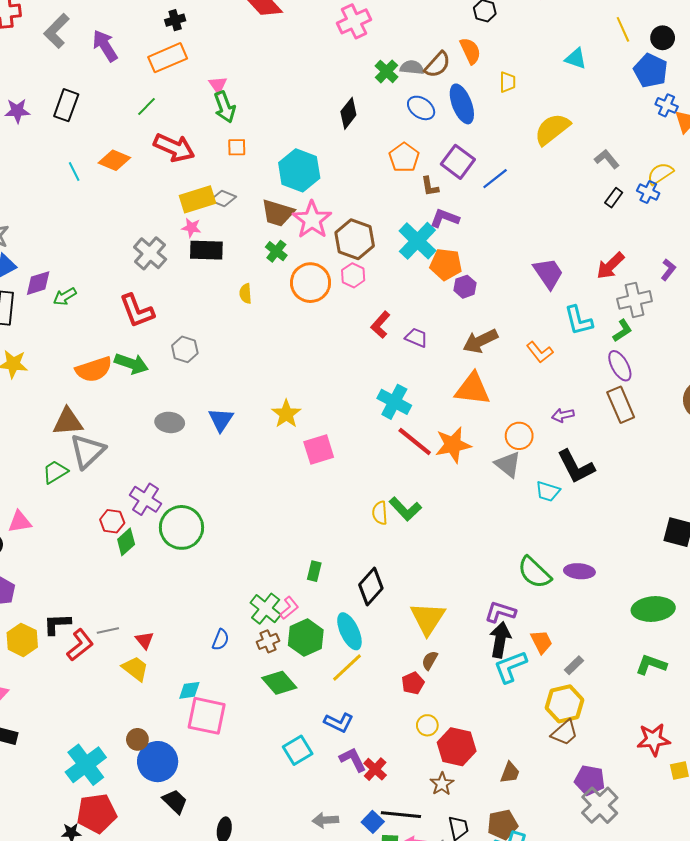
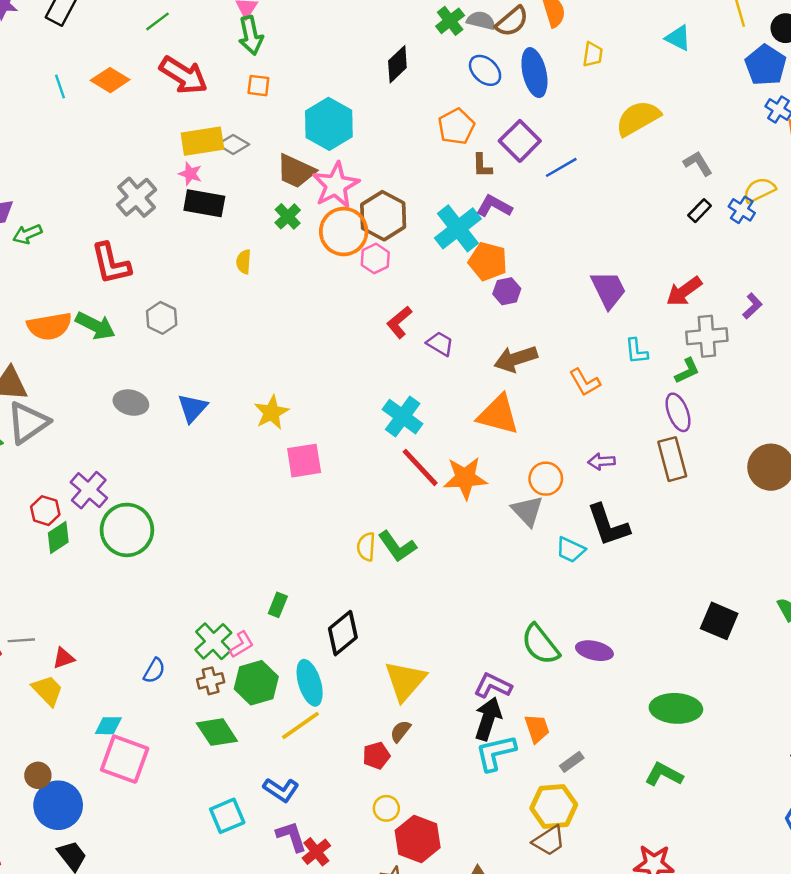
orange circle: (311, 283) -> (344, 232), moved
cyan L-shape: (579, 320) -> (636, 351), size x0.7
red triangle: (145, 640) -> (63, 658), turned 42

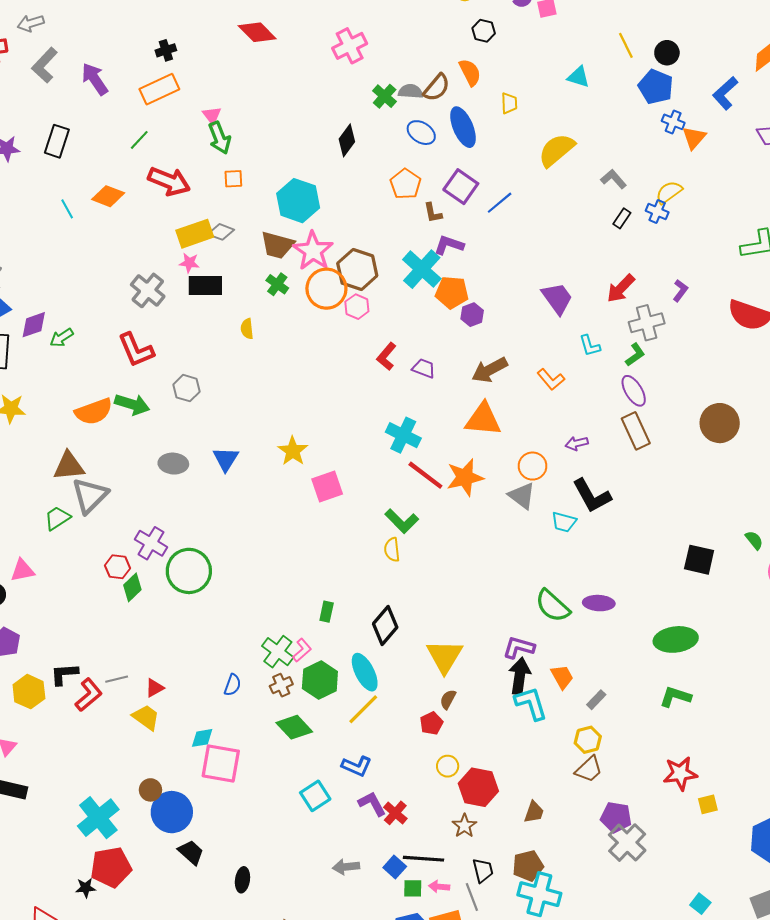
green L-shape: (397, 546) -> (402, 521), moved
cyan L-shape: (496, 753) -> (531, 703), turned 96
yellow hexagon: (554, 806) -> (588, 740), size x0.7

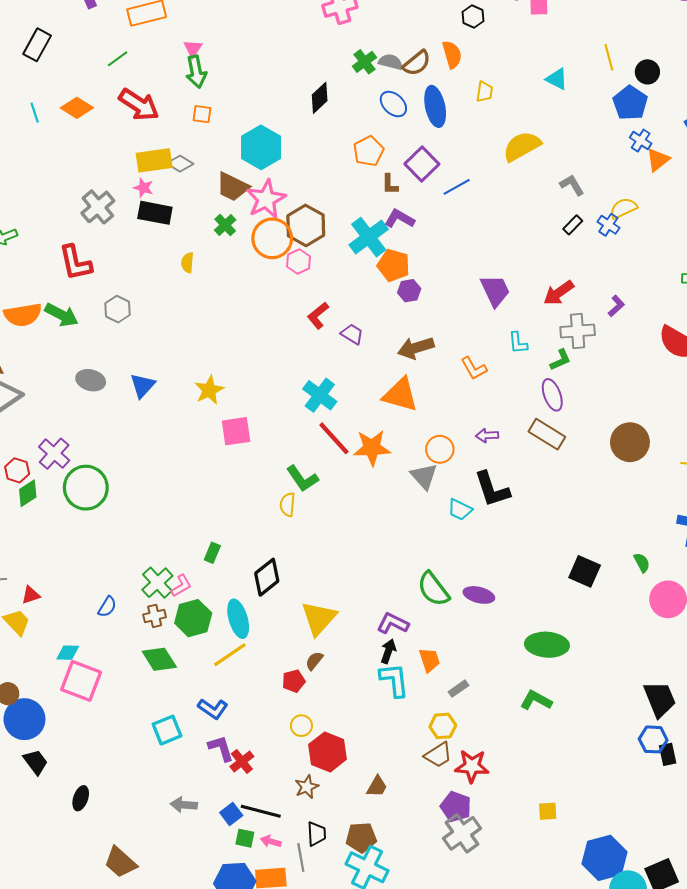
brown rectangle: (636, 431) -> (547, 434), turned -44
black arrow: (520, 676) -> (388, 651), size x0.7
red star: (680, 773) -> (472, 766), moved

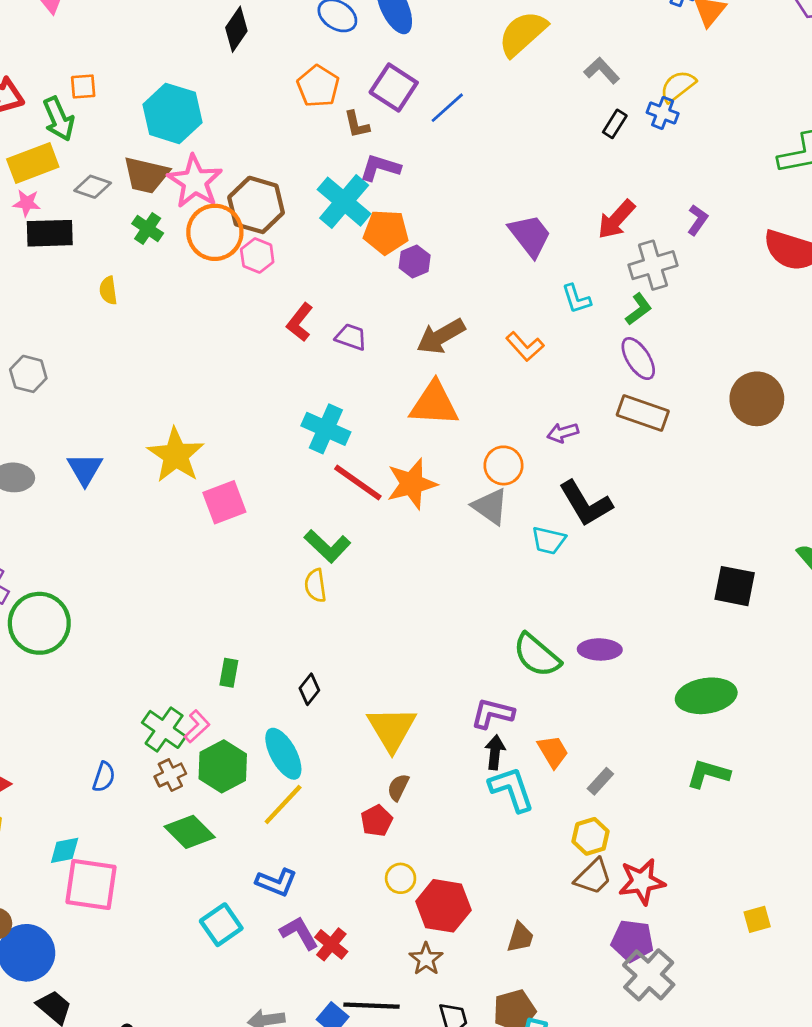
green arrow: (196, 72) -> (59, 119), moved
gray diamond: (180, 164) -> (93, 187), moved
yellow star: (209, 390) -> (176, 455), size x1.4
black diamond: (267, 577) -> (309, 689), size x0.6

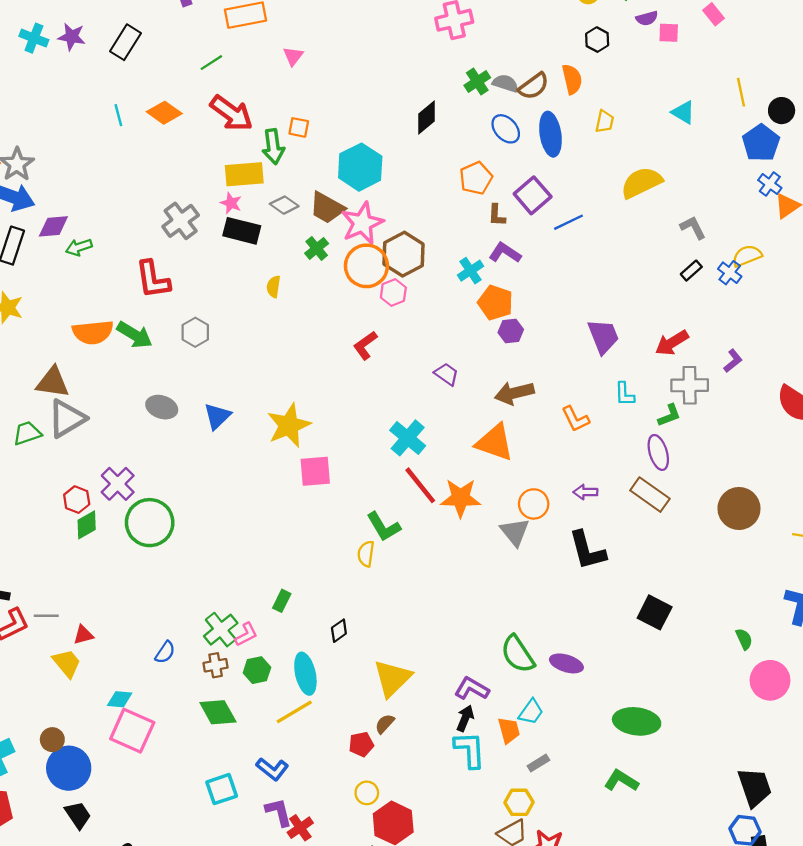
cyan cross: (344, 202) -> (470, 271), size x0.6
red L-shape: (300, 322) -> (365, 345), moved
cyan trapezoid: (549, 540) -> (531, 712), moved, turned -84
black square: (735, 586) -> (655, 612), moved
green hexagon: (223, 766) -> (257, 670), size x0.7

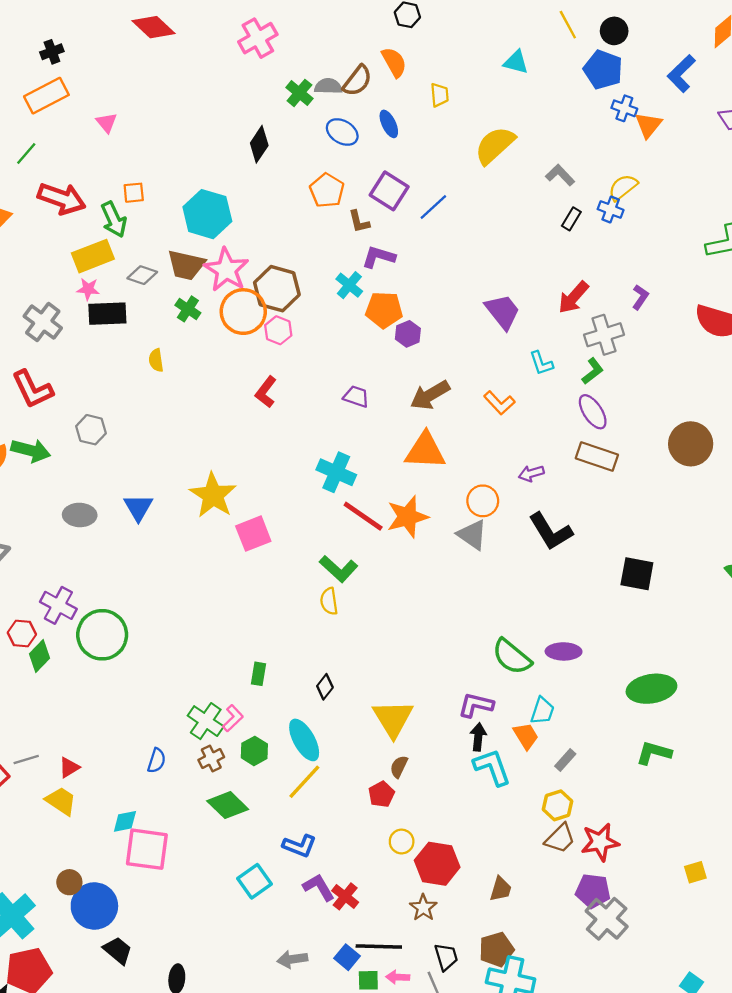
blue ellipse: (550, 134) -> (389, 124), size x0.6

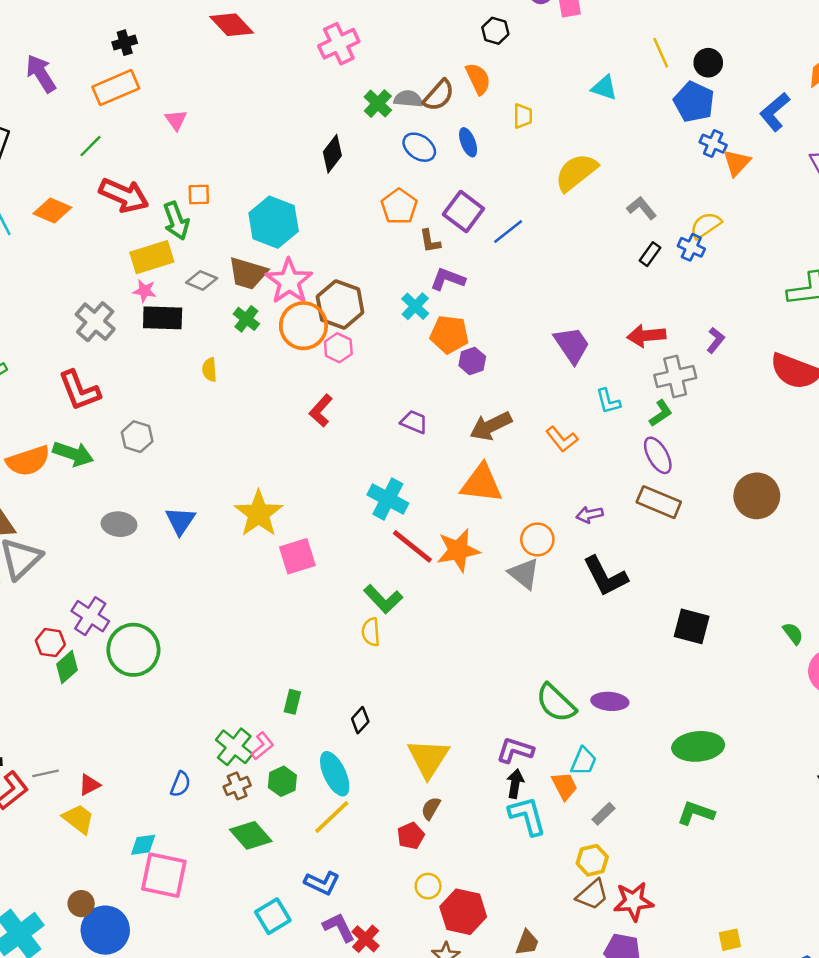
red arrow: (573, 297) -> (646, 336), turned 39

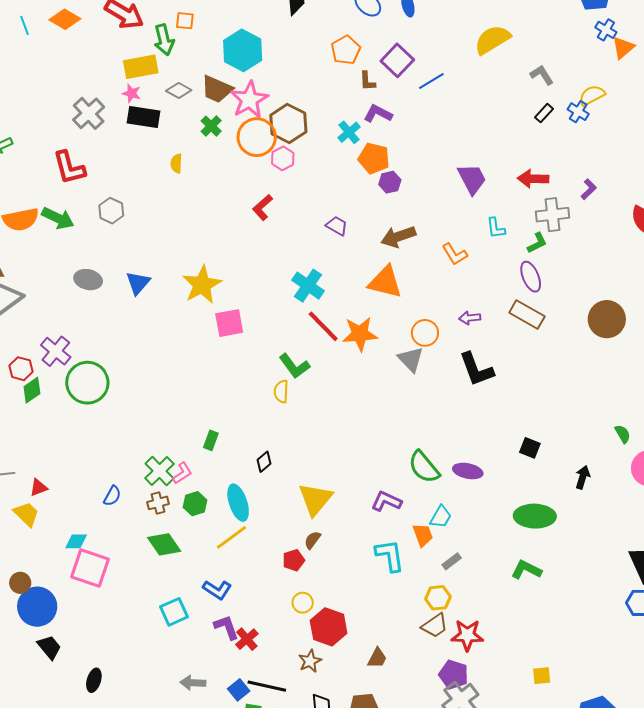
black square: (692, 626) -> (530, 448), moved, size x0.7
black arrow: (515, 784) -> (583, 477), moved

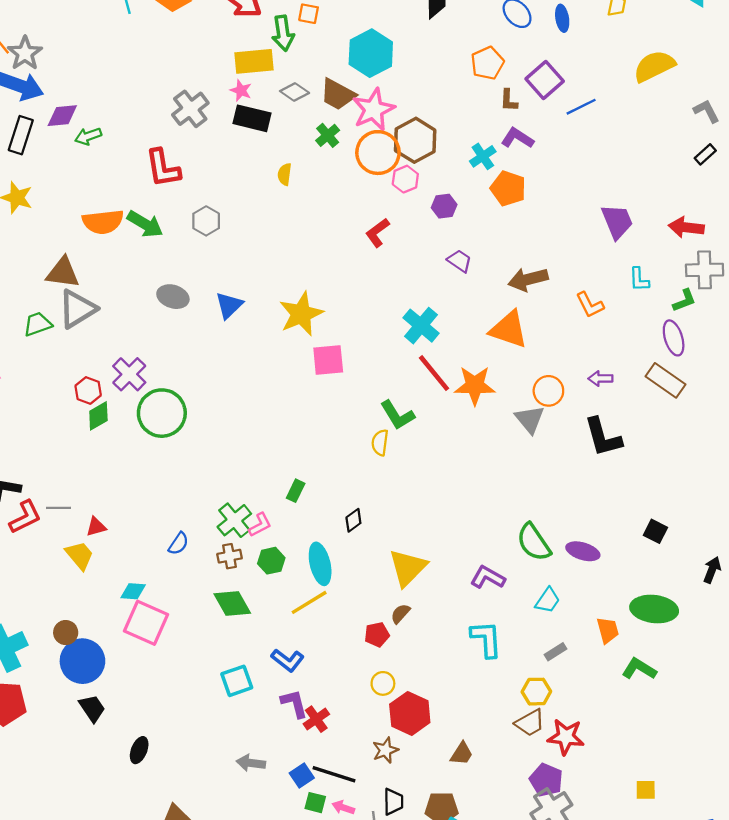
purple hexagon: (390, 182) -> (444, 206), moved
orange trapezoid: (423, 535) -> (608, 630), moved

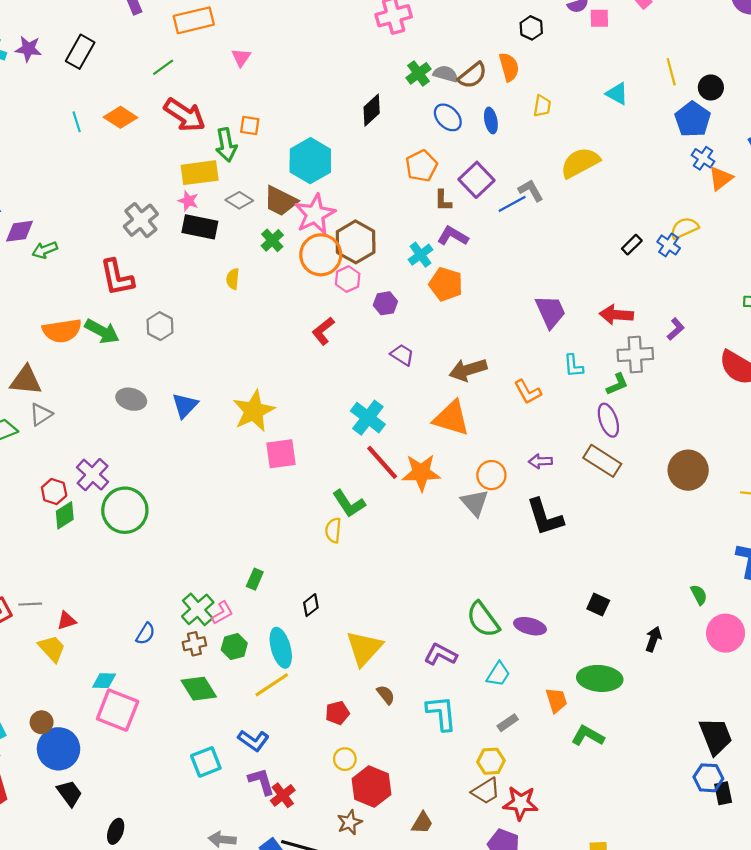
gray L-shape: (707, 111) -> (531, 190), moved
gray triangle: (77, 309) -> (41, 414), size x0.6
brown semicircle: (400, 614) -> (386, 695), moved, turned 102

